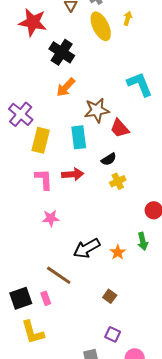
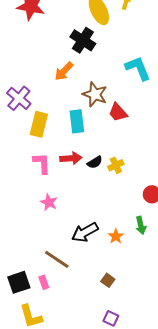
black cross: (62, 52) -> (83, 40), moved
brown star: (97, 110) -> (95, 94), turned 30
black semicircle: (109, 159) -> (95, 162), moved
pink star: (51, 218) -> (49, 202), turned 30

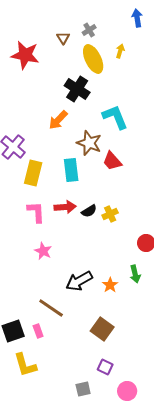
cyan L-shape: (138, 68) -> (115, 117), moved
brown square: (108, 280) -> (102, 329), size x1.6

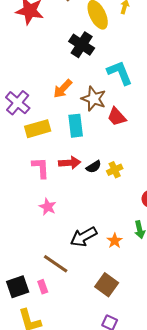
orange arrow: (58, 120) -> (63, 89), moved
yellow rectangle: (33, 173) -> (38, 129), turned 60

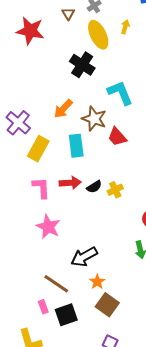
yellow rectangle: (38, 129) -> (38, 149), turned -45
pink star: (48, 207) -> (48, 227), size x1.4
orange star: (115, 241) -> (97, 282), moved
black square: (18, 287) -> (66, 315), moved

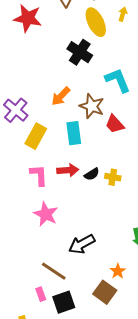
yellow cross: (115, 190) -> (113, 177), turned 35
orange star: (97, 282) -> (118, 271), moved

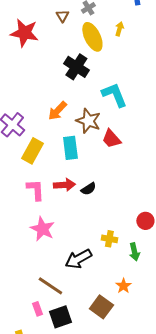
yellow cross: (113, 177) -> (109, 239), moved
orange star: (118, 271) -> (123, 286), moved

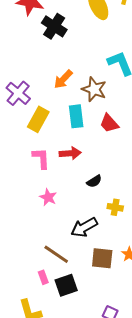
black cross: (76, 67) -> (54, 26), moved
red trapezoid: (111, 139) -> (109, 123), moved
black semicircle: (88, 189) -> (94, 181), moved
pink star: (42, 229) -> (48, 197), size x0.7
brown square: (101, 307) -> (102, 258), moved, turned -30

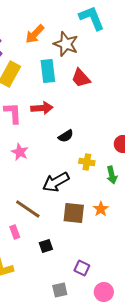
black square: (66, 285) -> (46, 246), moved, size x0.6

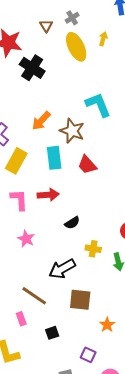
orange star: (101, 209) -> (107, 325), moved

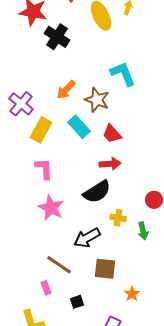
cyan rectangle: (54, 158) -> (79, 127), turned -35
red arrow: (48, 195) -> (110, 164), moved
black semicircle: (72, 223) -> (97, 192), size x1.8
pink star: (26, 239) -> (51, 208), size x1.5

